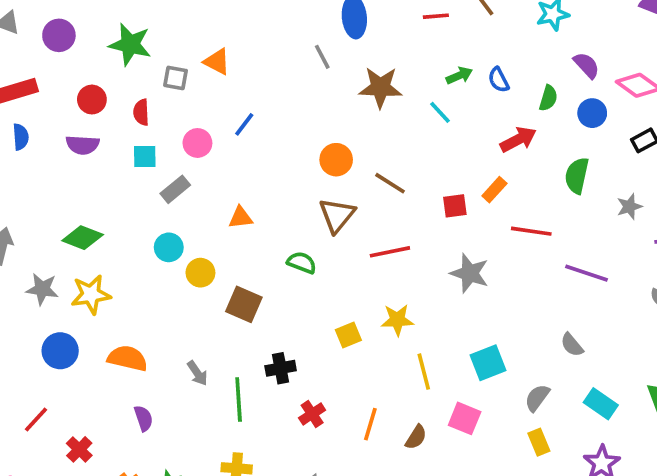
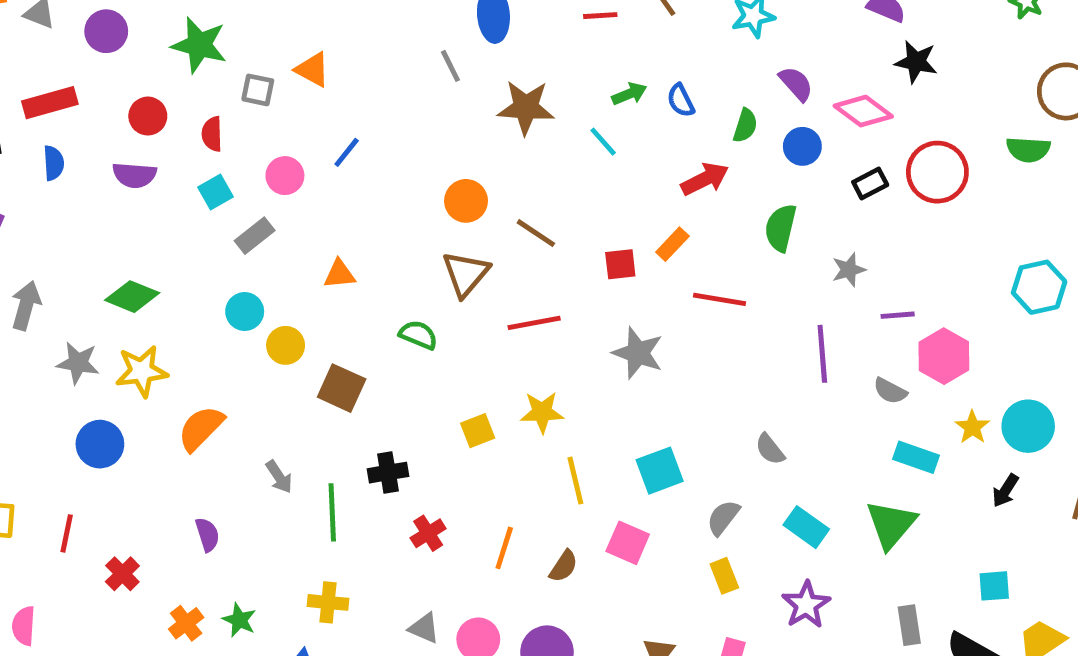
cyan square: (145, 157) -> (216, 192), turned -30
purple line: (587, 273) -> (822, 354), moved, turned 66
orange semicircle: (128, 358) -> (201, 428), moved, turned -60
red line: (36, 419) -> (67, 533), turned -32

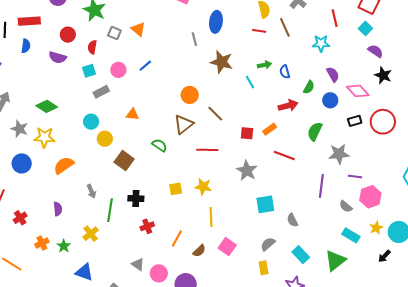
gray star: (849, 270) -> (339, 154), size x1.5
cyan square: (660, 471) -> (265, 204), moved
yellow cross: (328, 602) -> (91, 234), moved, turned 35

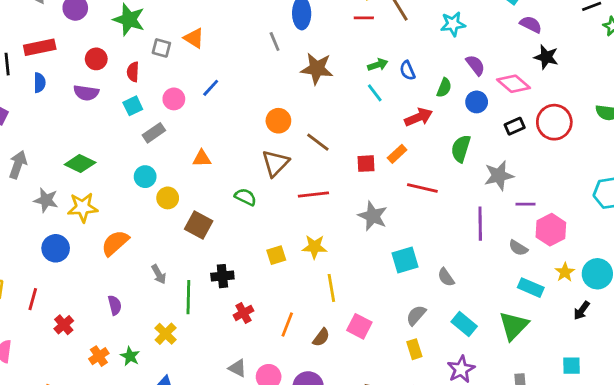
cyan line: (250, 82) -> (375, 93), moved

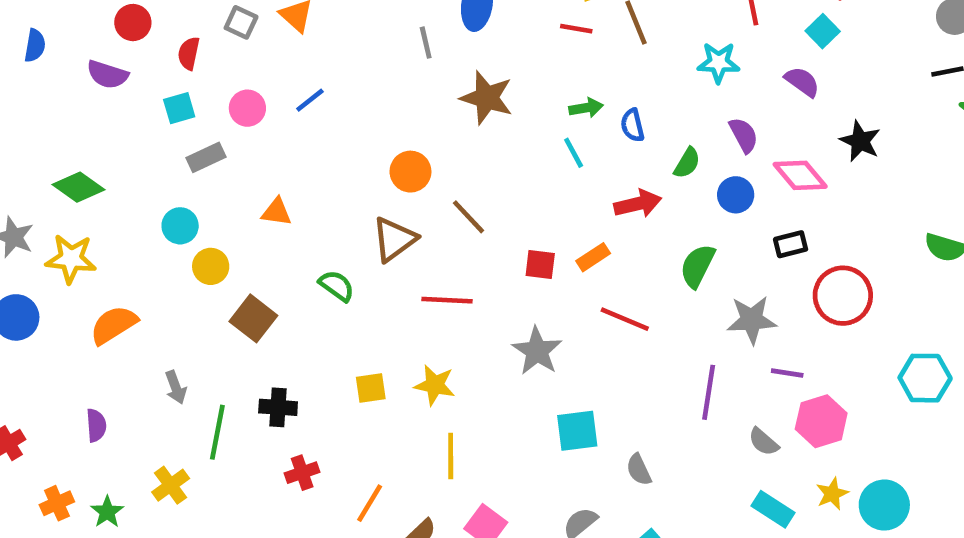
purple semicircle: (531, 24) -> (802, 82), moved
red circle: (554, 122) -> (843, 296), moved

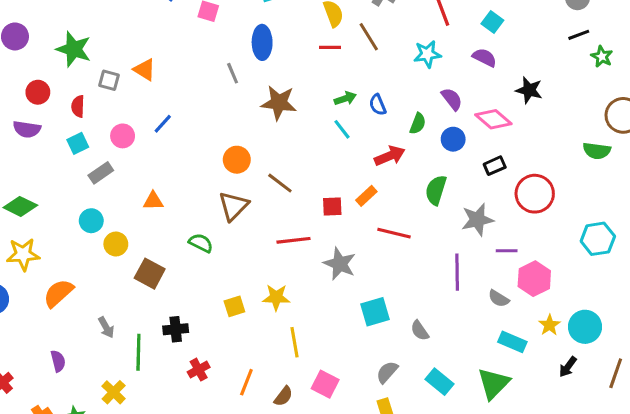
red line: (447, 300) -> (294, 240), moved

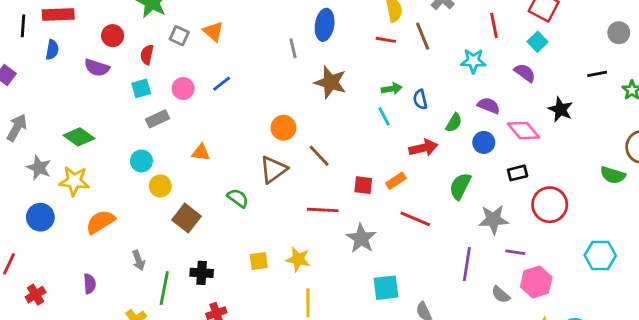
black line: (579, 35) -> (597, 74), moved
purple semicircle: (452, 99) -> (489, 106), turned -40

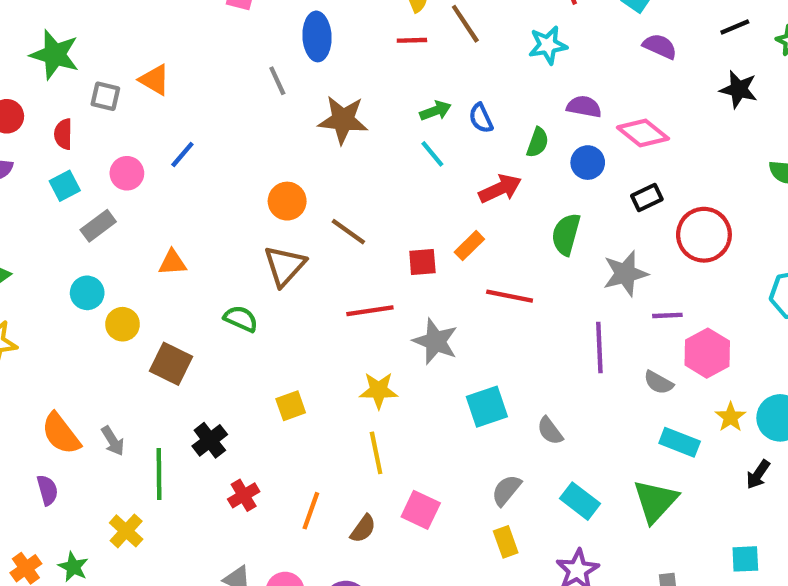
purple semicircle: (525, 73) -> (660, 46), moved
black star: (560, 109) -> (739, 89), moved
orange semicircle: (100, 222) -> (61, 434), moved, turned -84
yellow star: (298, 259) -> (379, 390), moved
black cross: (202, 273) -> (210, 440), turned -30

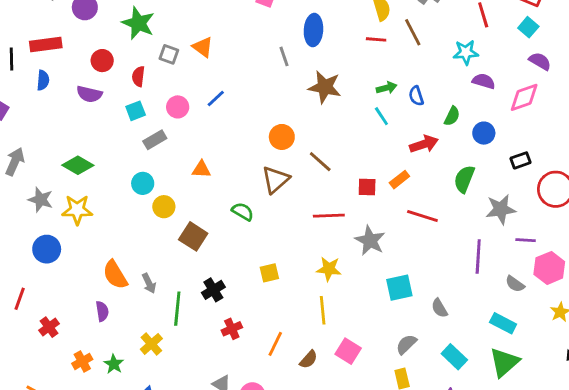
purple semicircle: (584, 107) -> (484, 81), moved
pink diamond: (643, 133) -> (524, 97), moved, turned -64
cyan rectangle: (680, 442) -> (503, 323), moved

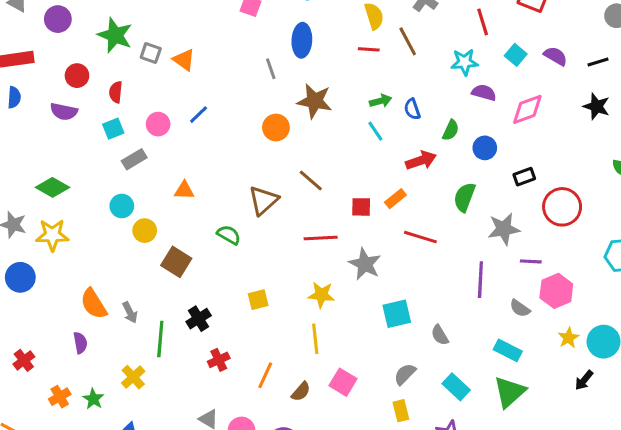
cyan square: (528, 27) -> (516, 55), moved
gray square: (169, 54) -> (151, 53), moved
purple semicircle: (540, 61) -> (555, 56), moved
orange circle: (282, 137) -> (276, 128), moved

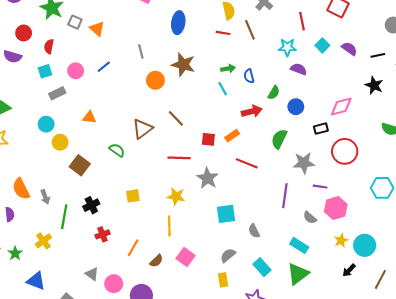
gray line: (271, 69) -> (141, 52), moved
pink diamond: (527, 109) -> (341, 107), moved

